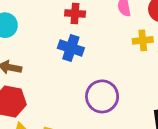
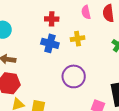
yellow cross: (143, 40) -> (78, 39), moved

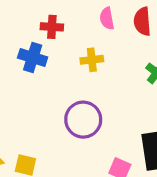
blue cross: (50, 43) -> (33, 58), moved

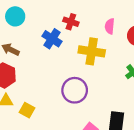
yellow cross: (92, 60) -> (92, 51), size x1.6

